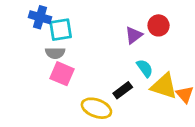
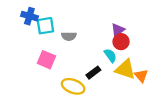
red circle: (159, 25) -> (121, 42), moved
purple triangle: (134, 35) -> (118, 30), moved
gray semicircle: (55, 53) -> (69, 36), moved

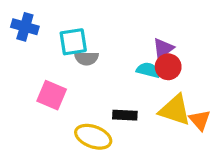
cyan square: (45, 26) -> (73, 42), moved
cyan semicircle: (110, 55) -> (148, 70), moved, turned -40
black rectangle: (93, 73) -> (125, 115), turned 40

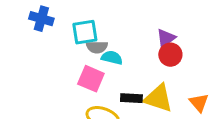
cyan semicircle: (148, 70) -> (112, 58), moved
pink square: (52, 95) -> (91, 79), moved
yellow triangle: (175, 110) -> (158, 98), moved

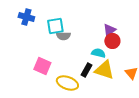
cyan semicircle: (112, 58) -> (98, 53), moved
pink square: (91, 79) -> (42, 66), moved
black rectangle: (131, 98) -> (86, 70), turned -64

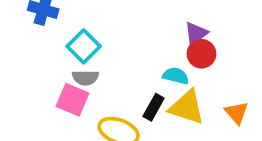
cyan square: (55, 26) -> (84, 46), moved, turned -36
gray semicircle: (63, 36) -> (85, 78), moved

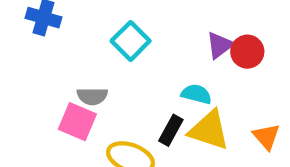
cyan square: (84, 46) -> (131, 41), moved
red circle: (201, 54) -> (247, 52), moved

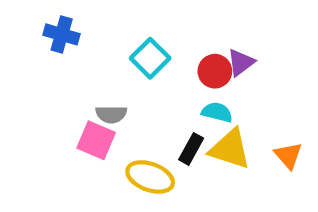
red circle: (247, 52) -> (215, 71), moved

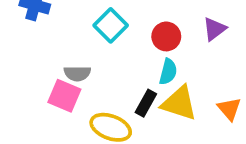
purple triangle: (241, 63) -> (214, 29), moved
cyan semicircle: (217, 112) -> (168, 72), turned 90

